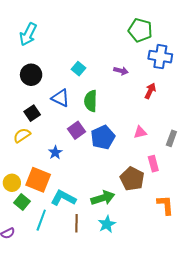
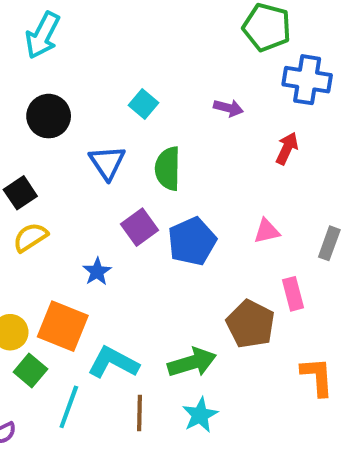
blue triangle: (60, 98) -> (107, 163), turned 30
black square: (32, 113) -> (20, 193), moved

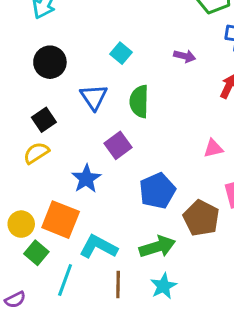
black square: (20, 193) -> (44, 120), moved
blue pentagon: (192, 241) -> (157, 191), moved
blue star: (97, 272) -> (86, 179), size x1.4

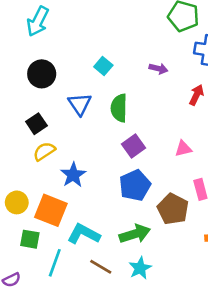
purple square: (118, 145) -> (134, 146), moved
yellow semicircle: (36, 153) -> (44, 151), moved
yellow circle: (21, 224) -> (17, 202), moved
green square: (36, 253) -> (30, 239), turned -30
brown line: (118, 285) -> (101, 267), turned -60

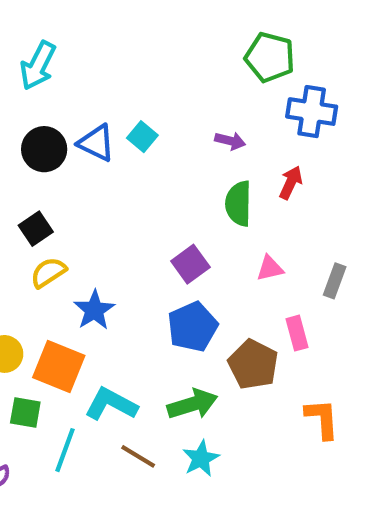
blue triangle: (80, 104) -> (96, 143), moved, turned -30
green semicircle: (119, 108) -> (238, 204), moved

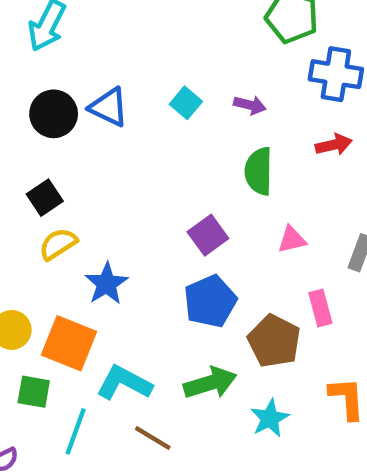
cyan square: (142, 137) -> (186, 103), moved
red arrow: (291, 183) -> (334, 145), moved, turned 52
cyan star: (201, 458) -> (270, 418), moved

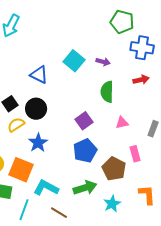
cyan square: (186, 103) -> (74, 61), size x1.5
blue triangle: (109, 107) -> (39, 75), moved
black circle: (54, 114) -> (36, 109), moved

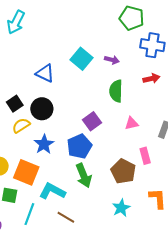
blue pentagon: (85, 151) -> (79, 146), moved
green arrow: (85, 188) -> (84, 176), moved, turned 85

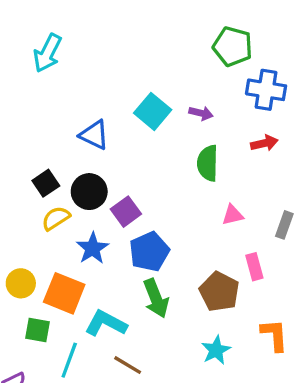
purple square: (92, 121) -> (126, 212), moved

